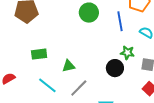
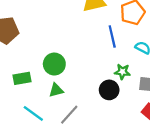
green circle: (89, 13) -> (54, 64), moved

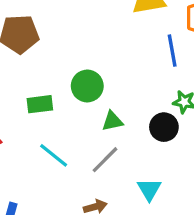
green triangle: (56, 90) -> (112, 121), moved

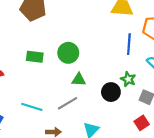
cyan line: (54, 155) -> (32, 107), moved, turned -36

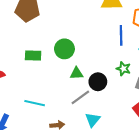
black circle: (111, 92) -> (98, 82), moved
gray line: (68, 103) -> (80, 97), moved

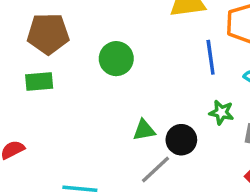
green circle: (64, 49) -> (116, 59), moved
green rectangle: (33, 55) -> (39, 81), moved

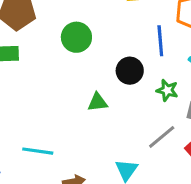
black circle: (181, 140) -> (130, 71), moved
gray line: (155, 169) -> (162, 137), moved

